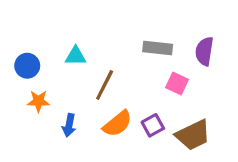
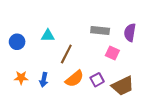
orange star: (38, 101) -> (21, 78), moved

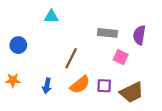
cyan triangle: (48, 36) -> (51, 16), moved
orange star: (21, 78) -> (13, 80), moved
purple square: (97, 80) -> (104, 86), turned 32

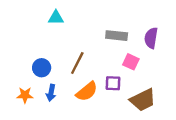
blue circle: (18, 45) -> (42, 68), moved
orange star: (13, 80) -> (25, 95), moved
purple square: (104, 86) -> (113, 83), moved

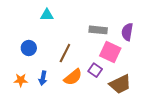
pink square: (131, 62) -> (110, 52), size x1.5
blue circle: (42, 68) -> (29, 48), moved
purple square: (113, 83) -> (95, 70), turned 32

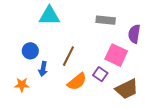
cyan triangle: (47, 15) -> (49, 16), size x1.5
gray rectangle: (98, 30) -> (106, 20), moved
blue arrow: (43, 78) -> (43, 69), moved

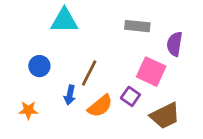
blue arrow: (43, 69) -> (70, 95), moved

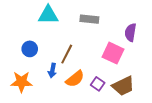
gray rectangle: (137, 26) -> (89, 19), moved
purple square: (130, 96) -> (98, 84), moved
orange star: (28, 110) -> (21, 82), size x1.5

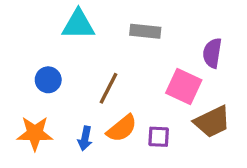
blue arrow: (52, 71) -> (85, 138), moved
purple square: (98, 84) -> (159, 137), turned -32
brown trapezoid: (123, 86) -> (212, 122), moved

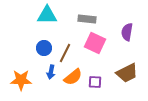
blue circle: (48, 80) -> (44, 48), moved
pink square: (184, 87) -> (95, 43), moved
blue arrow: (85, 138) -> (51, 72), moved

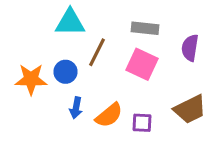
gray rectangle: (87, 19) -> (145, 28), moved
brown line: (65, 53) -> (97, 52), moved
orange star: (21, 80) -> (31, 79), moved

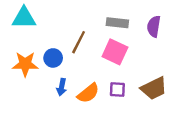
cyan triangle: (70, 22) -> (24, 18), moved
purple semicircle: (190, 48) -> (154, 26), moved
purple square: (142, 123) -> (117, 90), moved

